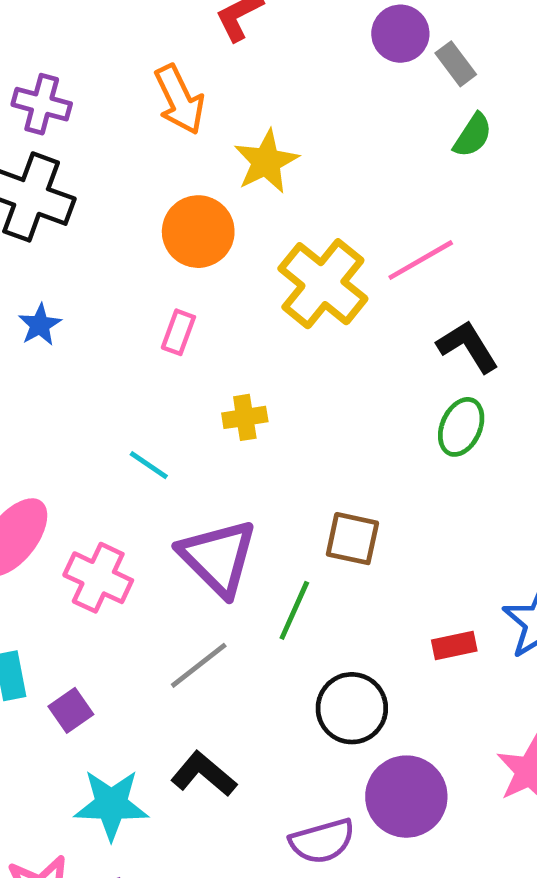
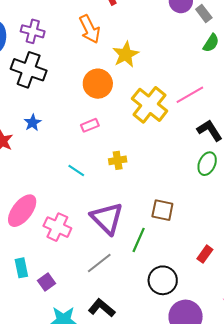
pink rectangle: (178, 332) -> (90, 125), turned 48
cyan line: (149, 465) -> (76, 170), moved
red rectangle: (454, 645) -> (205, 254), turned -42

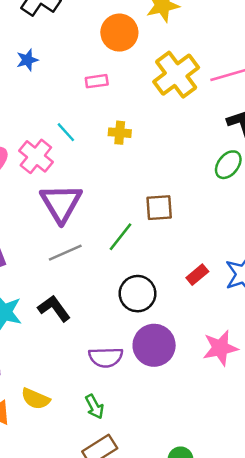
brown square: (162, 210) -> (159, 208), turned -30
purple triangle: (107, 218) -> (61, 203), moved
pink cross: (57, 227) -> (36, 156), moved

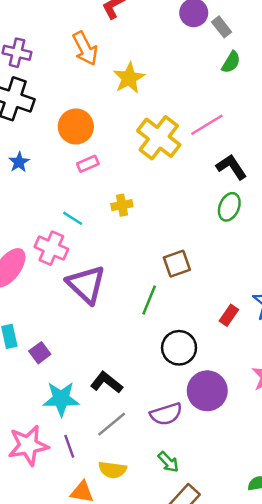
orange circle: (119, 33) -> (76, 126), moved
gray line: (65, 253) -> (112, 424), moved

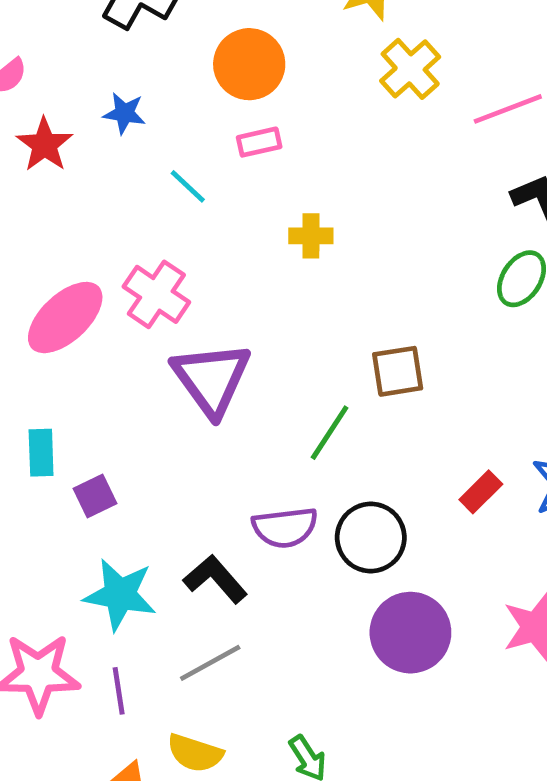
yellow cross: (159, 138) -> (410, 69), moved, size x0.7
blue star: (19, 162) -> (124, 113), turned 30
cyan line: (73, 218) -> (188, 186), moved
purple semicircle: (166, 414) -> (285, 527), moved

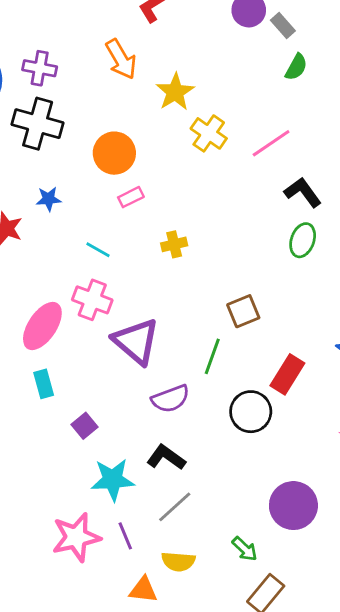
cyan line: (188, 186) -> (98, 250), moved
cyan rectangle: (41, 453) -> (44, 384), moved
red rectangle: (481, 492) -> (287, 374), moved, size x1.5
purple semicircle: (285, 527) -> (171, 399), moved
purple circle: (410, 633) -> (293, 506), moved

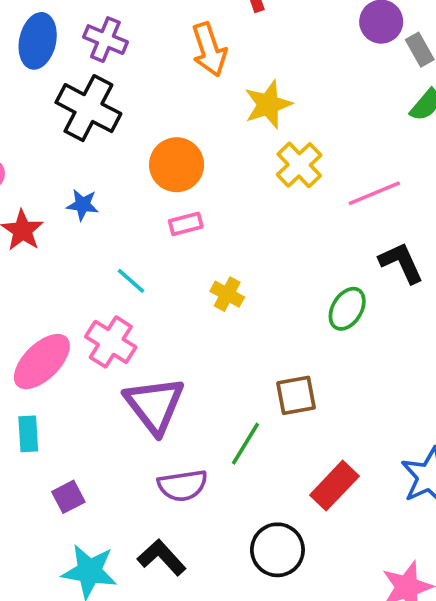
green ellipse: (303, 240) -> (347, 309), moved
yellow cross: (174, 244) -> (227, 294), turned 30
black circle: (251, 412) -> (277, 550), moved

